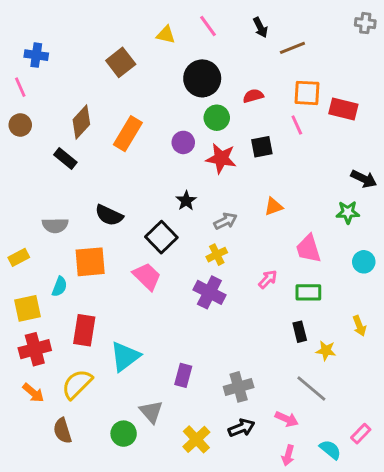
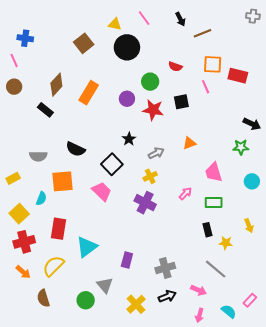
black circle: (202, 78) -> (127, 47), moved
red semicircle: (253, 96) -> (175, 66), turned -144
yellow square: (28, 308) -> (19, 214), turned -30

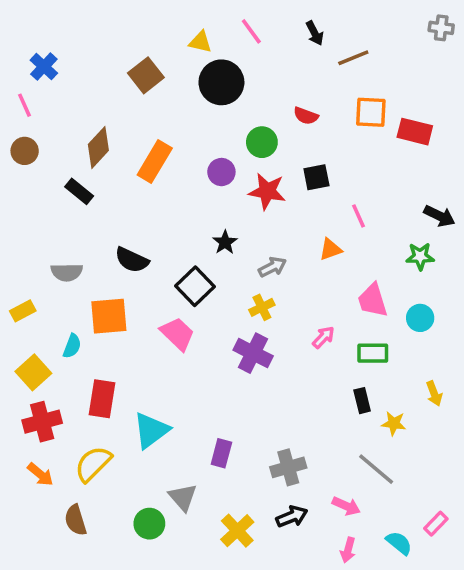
blue cross: (25, 38) -> (44, 67), turned 35
pink line: (206, 87) -> (359, 216), moved
cyan circle: (252, 181) -> (420, 318), moved

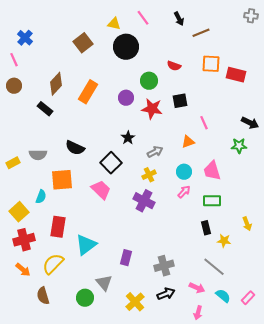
yellow rectangle: (23, 311) -> (13, 163), moved
cyan circle: (420, 318) -> (184, 172), moved
cyan semicircle: (399, 543) -> (223, 296), moved

